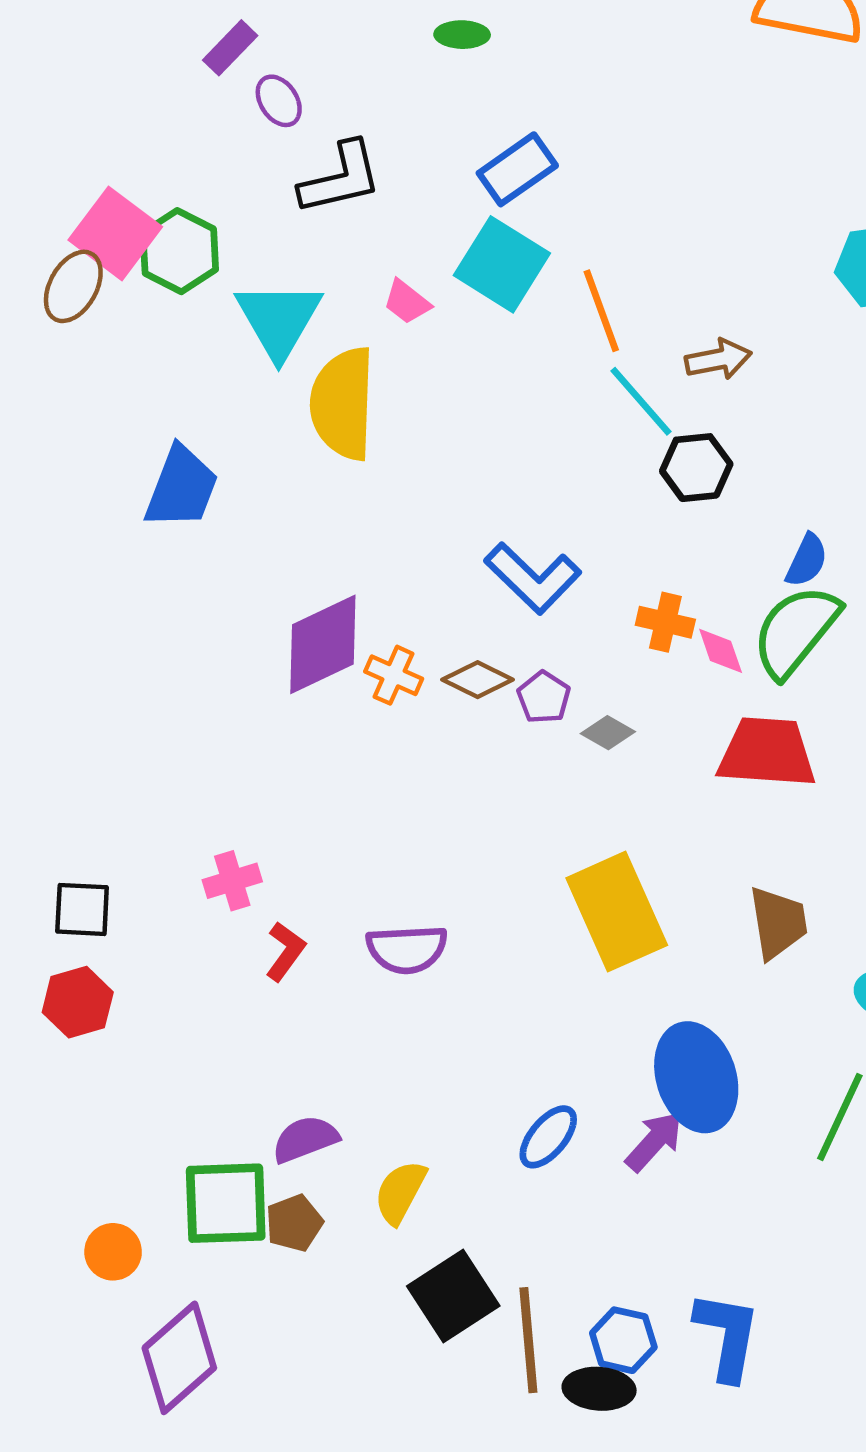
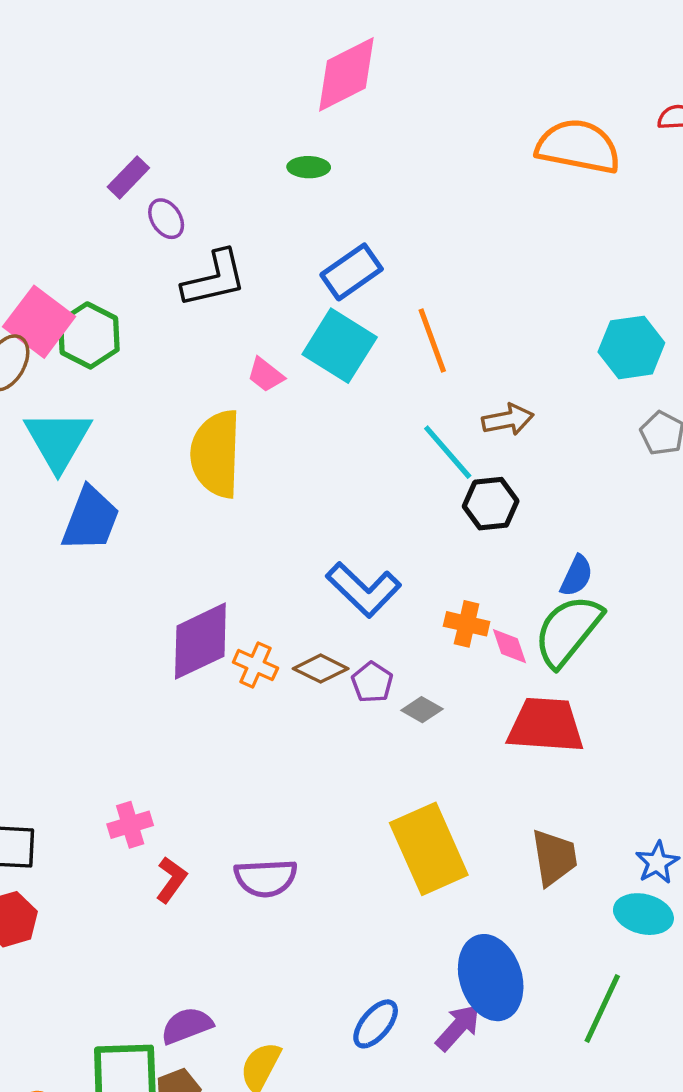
orange line: (601, 311) -> (432, 341), moved
cyan triangle: (279, 320) -> (58, 440), moved

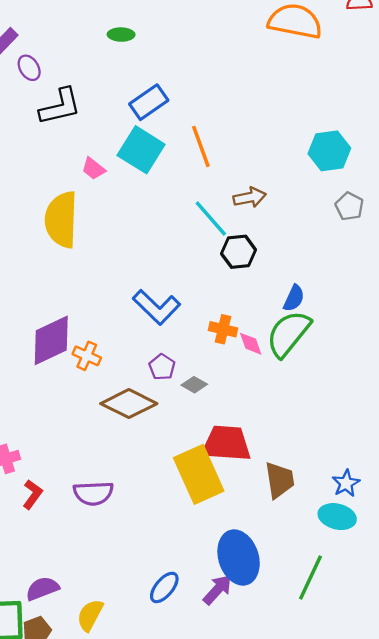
brown diamond: (321, 669) -> (129, 404), moved, size x1.6
red trapezoid: (546, 725) -> (226, 443), moved

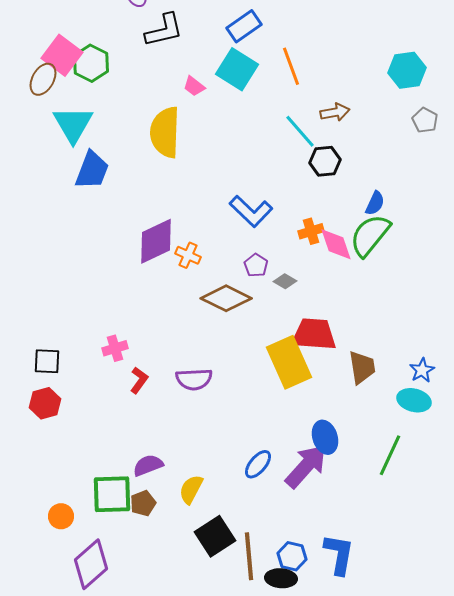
orange cross: (223, 329) -> (311, 231), turned -30
pink diamond: (251, 344) -> (336, 244), size x1.5
blue ellipse: (239, 558) -> (325, 437), size x0.7
purple arrow: (217, 590) -> (306, 466), size x1.6

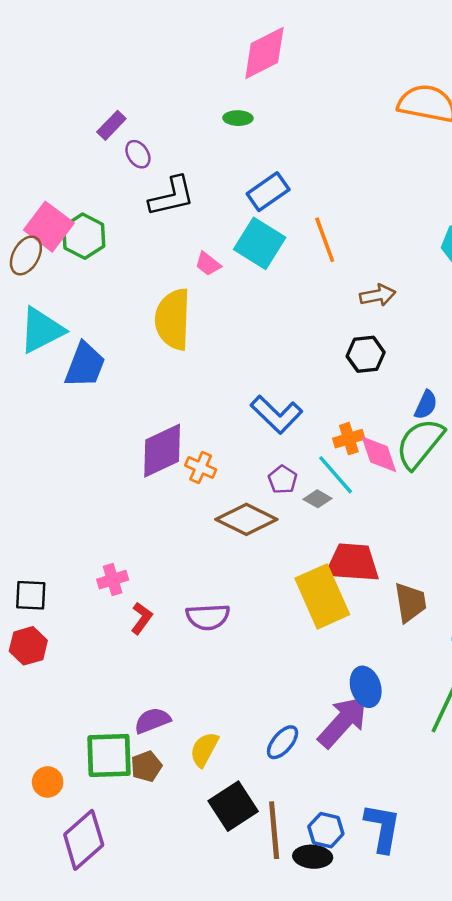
cyan triangle: (73, 124) -> (42, 330), moved, turned 33
cyan line: (300, 131) -> (336, 475), moved
blue ellipse: (258, 464) -> (283, 742), moved

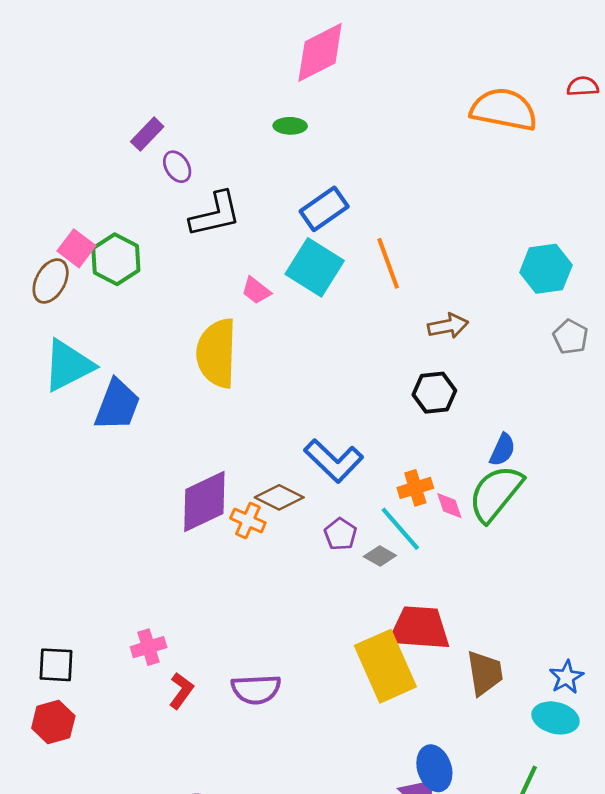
pink square: (49, 227) -> (76, 248), size x0.7
pink diamond: (379, 454) -> (449, 506), size x0.6
brown diamond: (246, 519) -> (279, 497), moved, size x0.7

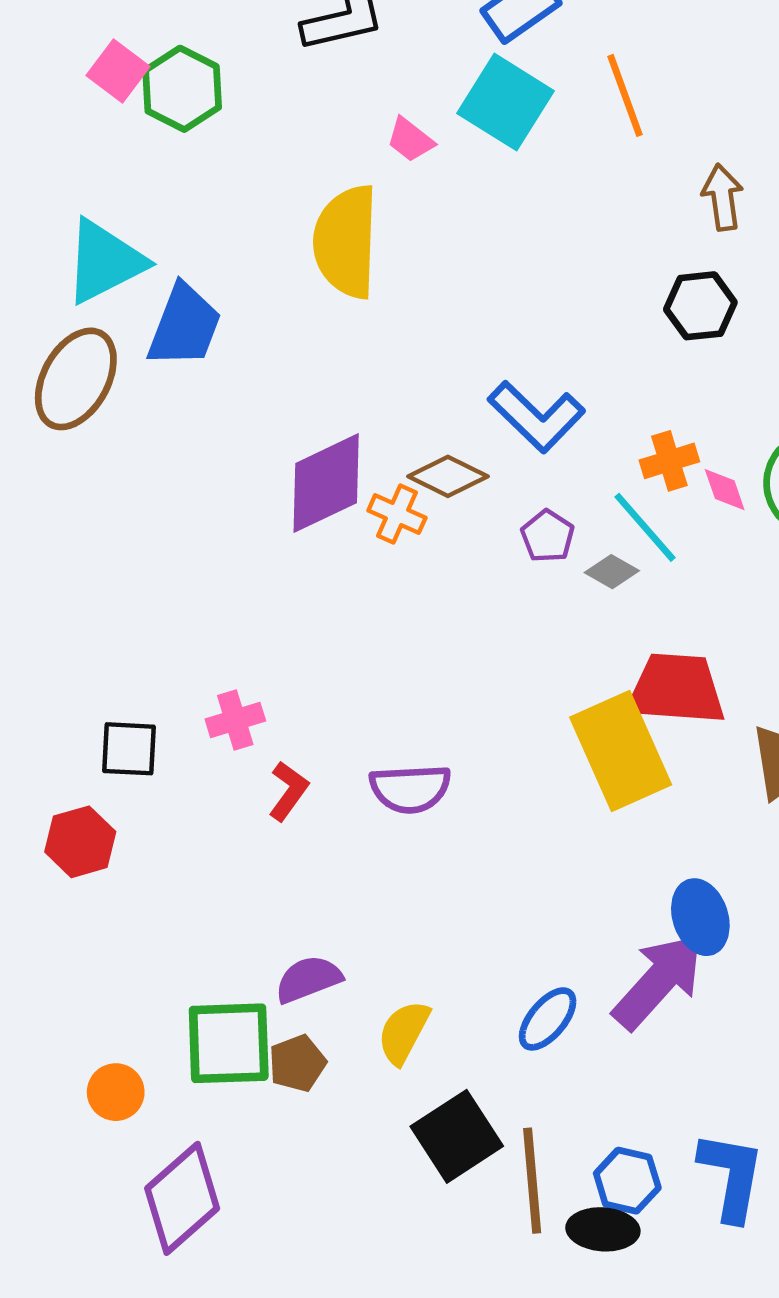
brown ellipse: (51, 281) -> (76, 379), moved, size x1.4
brown arrow: (448, 326) -> (723, 197), turned -87
black square: (56, 665) -> (129, 749), moved

